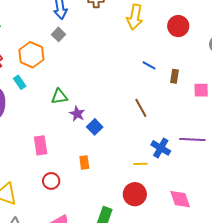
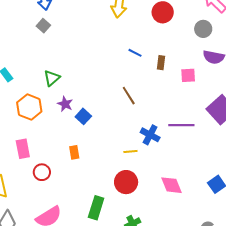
orange hexagon: (31, 55) -> (29, 107), moved
green triangle: (59, 97) -> (52, 78), moved, turned -30
pink rectangle: (41, 145) -> (23, 149), moved

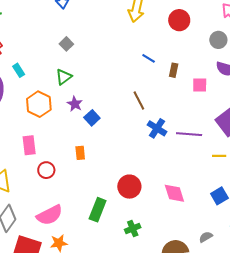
gray square: (43, 26) -> (66, 44), moved
blue cross: (150, 135) -> (157, 128), moved
yellow line: (130, 152) -> (219, 156), moved

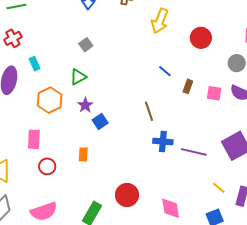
pink square: (200, 85) -> (214, 93), moved
blue cross: (157, 128) -> (163, 142), turned -36
yellow line: (219, 156) -> (219, 188), moved, turned 32

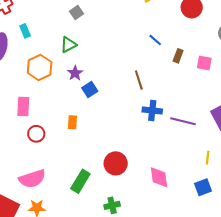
yellow line: (219, 188) -> (208, 158), turned 56

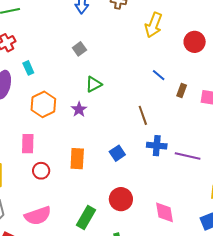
green triangle: (68, 45) -> (94, 84), moved
blue square: (90, 90) -> (117, 153), moved
orange rectangle: (72, 122) -> (77, 159), size x1.5

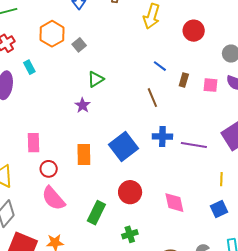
orange hexagon: (43, 104) -> (52, 34), moved
brown line: (143, 115) -> (152, 98), moved
blue square: (117, 153) -> (124, 147), size x1.8
pink semicircle: (38, 216) -> (53, 198), moved, turned 72

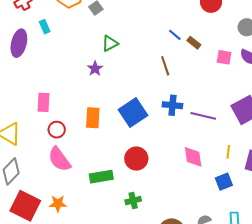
brown rectangle: (184, 80) -> (194, 43), moved, turned -72
pink diamond: (174, 203) -> (193, 157), moved
green rectangle: (96, 213) -> (101, 177), turned 50

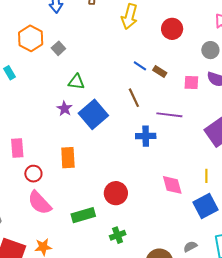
green triangle: (110, 43) -> (76, 82), turned 42
blue square: (133, 113) -> (93, 114), moved
purple line: (203, 116) -> (169, 115), moved
blue square: (224, 182) -> (206, 206), size x1.4

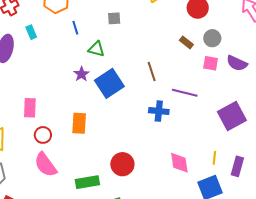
gray square: (58, 48) -> (114, 18), moved, turned 32
gray circle: (210, 50) -> (212, 38), moved
blue line: (140, 66) -> (75, 28), moved, turned 32
brown rectangle: (160, 71) -> (186, 42), moved

